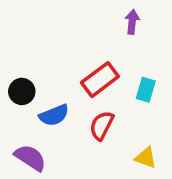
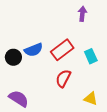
cyan rectangle: (146, 90) -> (91, 56), turned -40
blue semicircle: (54, 115) -> (34, 50), moved

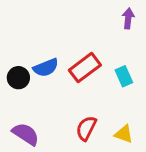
purple arrow: (82, 14) -> (128, 18), moved
red semicircle: (63, 78) -> (86, 128), moved

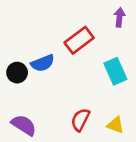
red rectangle: (85, 68) -> (79, 40), moved
cyan rectangle: (124, 76) -> (115, 71), size x1.4

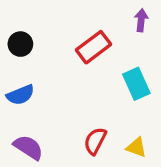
blue semicircle: (43, 63) -> (20, 95), moved
black circle: (17, 73) -> (20, 44), moved

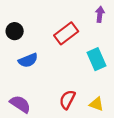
blue semicircle: (20, 95) -> (28, 60), moved

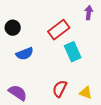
cyan rectangle: (96, 59) -> (73, 52), moved

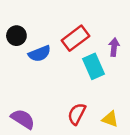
purple arrow: (89, 13) -> (114, 47), moved
blue semicircle: (25, 54) -> (40, 54), moved

